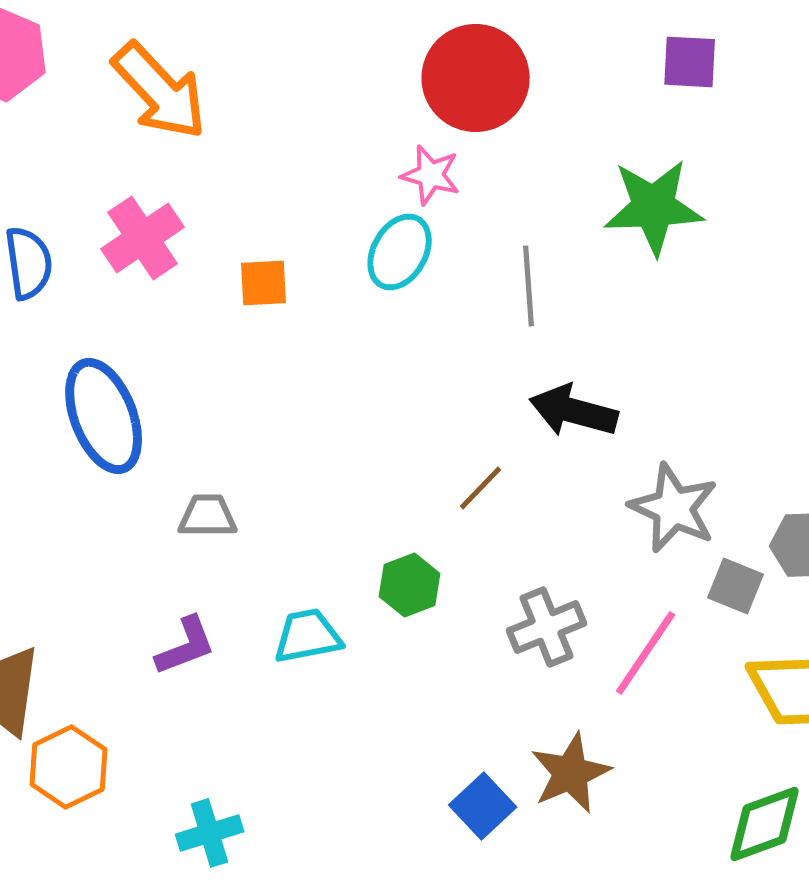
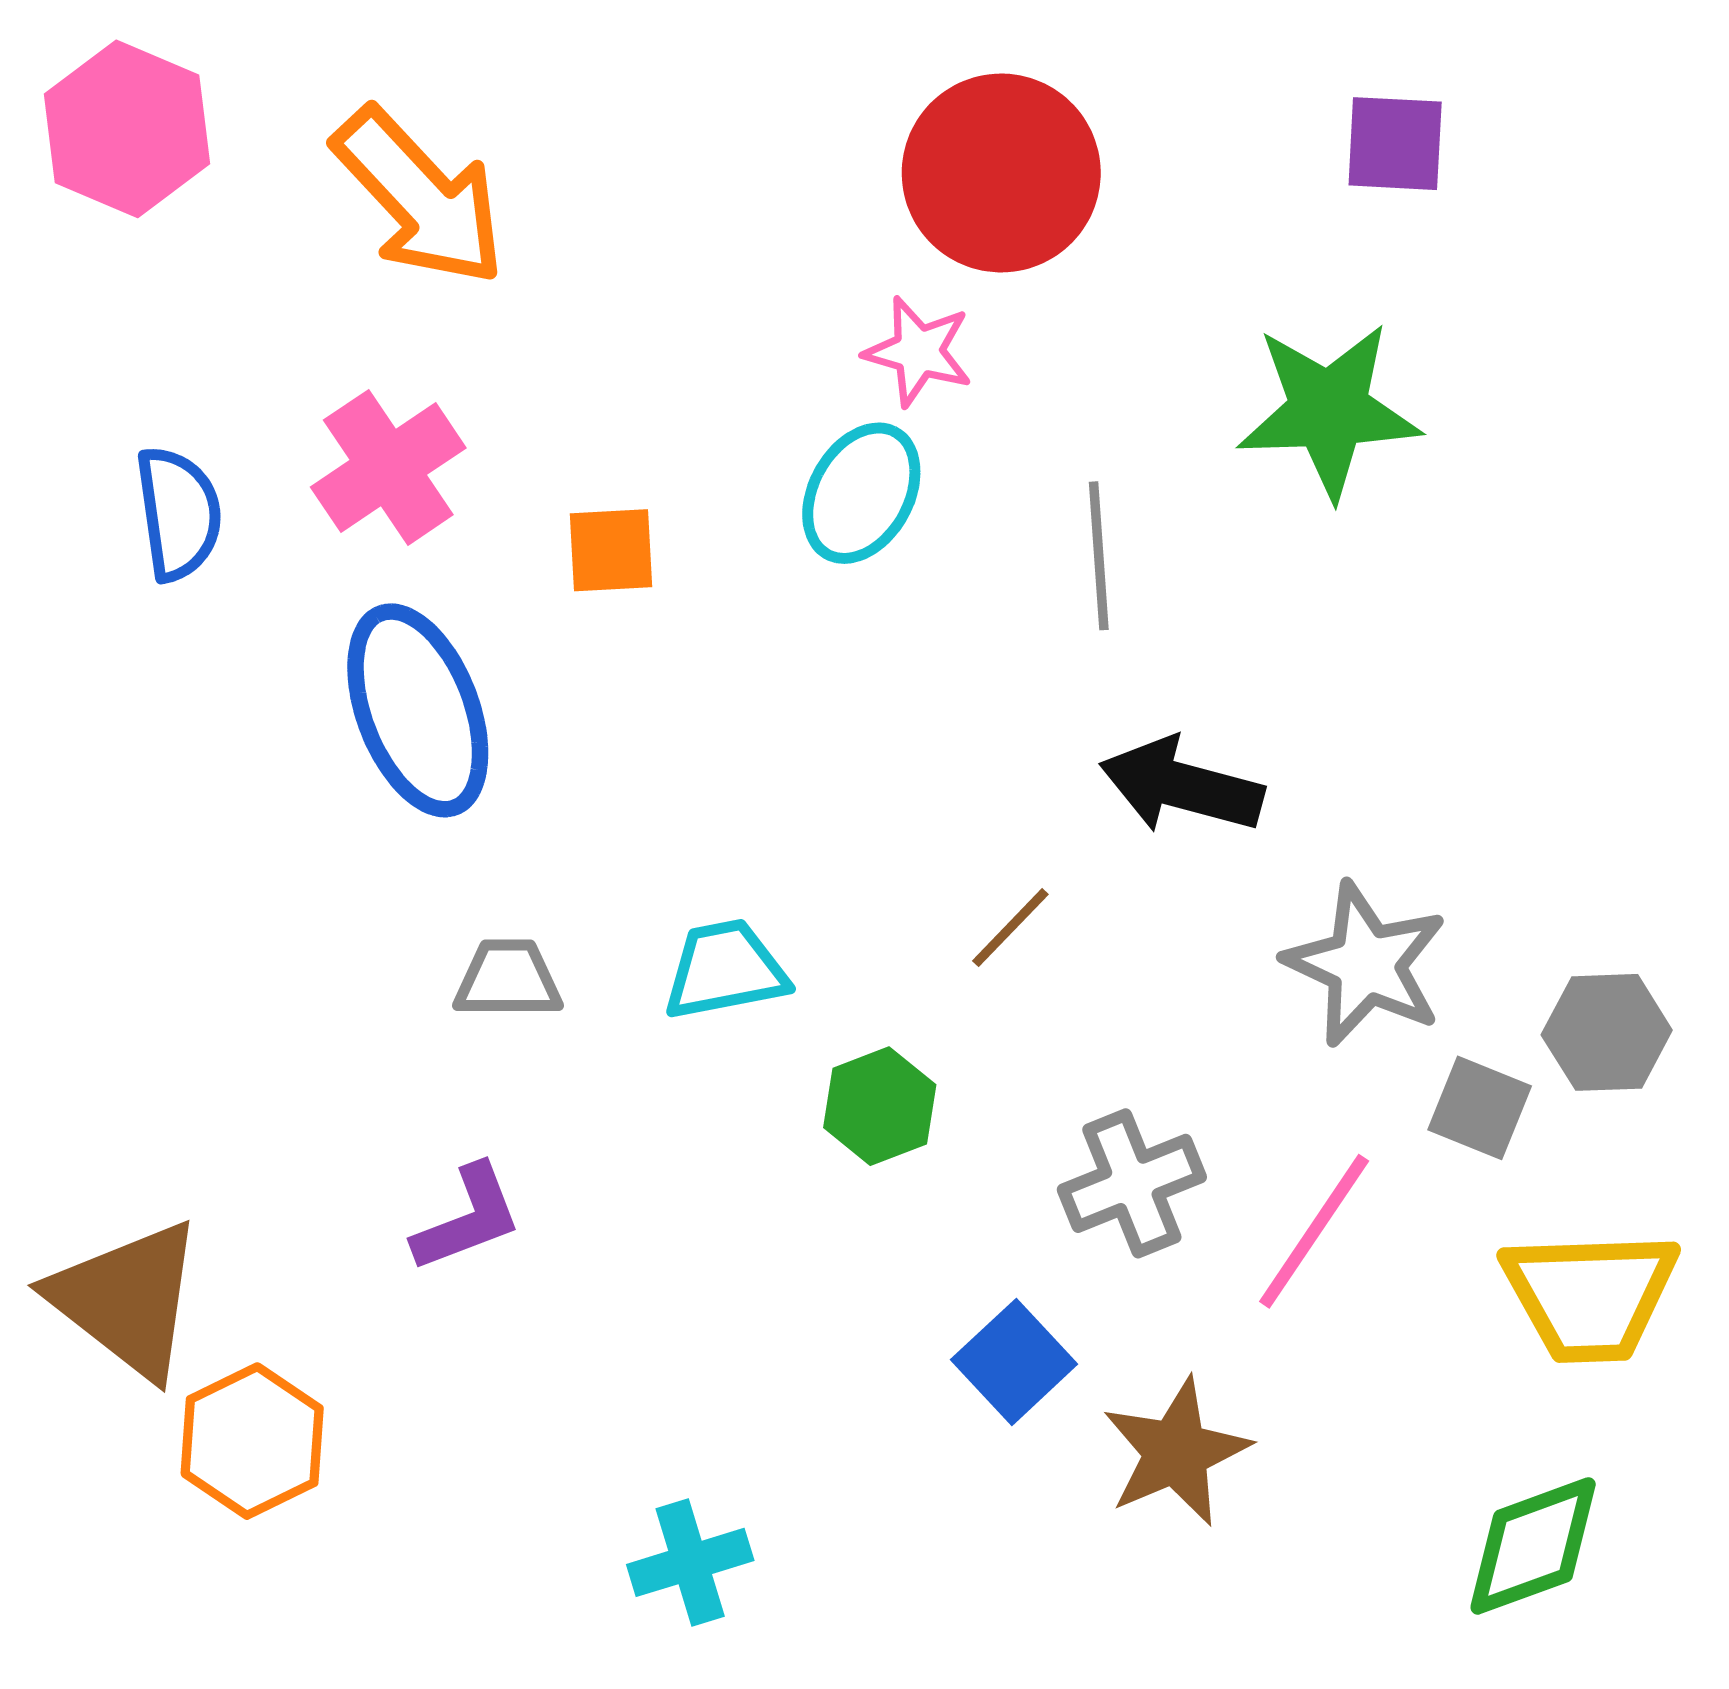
blue ellipse: (104, 416) -> (418, 710), moved
cyan trapezoid: (308, 636) -> (725, 970), moved
blue square: (483, 806) -> (1014, 1362), moved
cyan cross: (210, 833) -> (690, 1562), moved

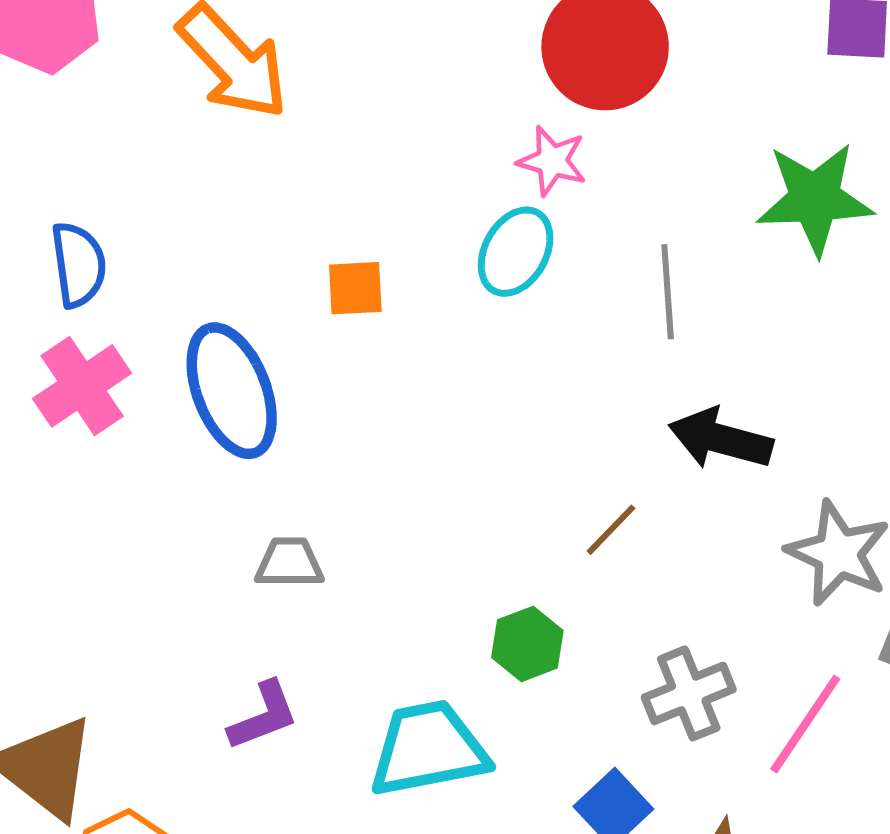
pink cross: (388, 467) -> (82, 386), moved
cyan trapezoid: (725, 970) -> (428, 749), moved, size x1.5

